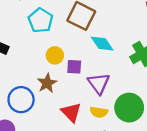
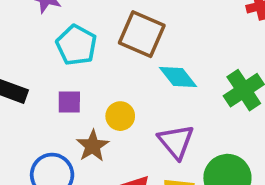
yellow circle: (55, 55) -> (120, 116), moved
purple square: (74, 67) -> (69, 102), moved

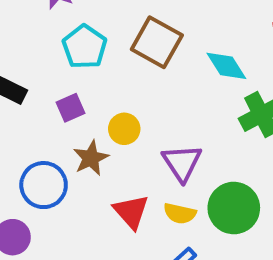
cyan diamond: (178, 77) -> (226, 66), moved
purple square: (69, 102) -> (70, 108), turned -30

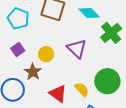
purple triangle: (182, 163) -> (77, 49), moved
yellow semicircle: (180, 213) -> (82, 89), turned -133

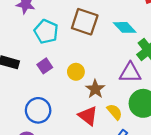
purple triangle: (77, 49) -> (130, 73), moved, turned -45
brown star: (33, 72) -> (95, 89), moved

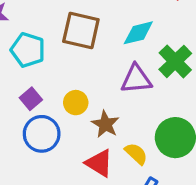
cyan diamond: (125, 27) -> (138, 33), turned -55
purple triangle: (130, 73) -> (136, 79), moved
blue circle: (38, 110) -> (42, 134), moved

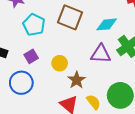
blue circle: (42, 134) -> (21, 83), moved

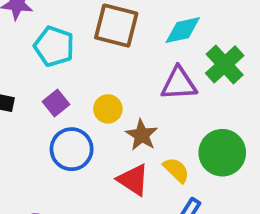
blue circle: (21, 83) -> (72, 149), moved

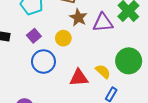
brown star: (142, 135) -> (78, 17), moved
red triangle: (133, 180) -> (79, 78), turned -36

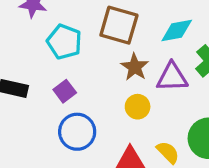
yellow circle: (63, 38) -> (138, 107), moved

